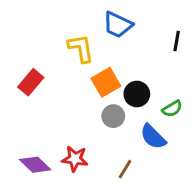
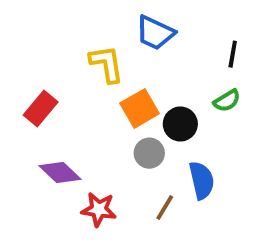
green semicircle: (172, 109) -> (227, 101), moved
blue semicircle: (153, 137) -> (202, 180), turned -148
purple diamond: (35, 165) -> (60, 173), moved
brown line: (125, 169) -> (165, 207), moved

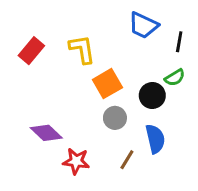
blue trapezoid: (155, 33) -> (143, 25), moved
red rectangle: (41, 108) -> (31, 51), moved
black circle: (180, 124) -> (152, 96), moved

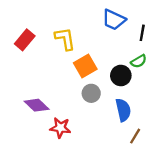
brown line: (127, 160) -> (135, 136), moved

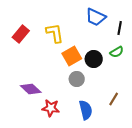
black circle: (121, 76) -> (94, 59), moved
blue semicircle: (123, 110) -> (86, 110), moved
brown line: (135, 136) -> (114, 99), moved

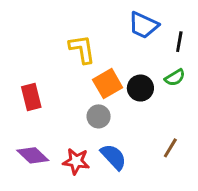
red rectangle: (21, 34) -> (31, 97), moved, turned -54
gray circle: (77, 79) -> (99, 116), moved
purple diamond: (31, 89) -> (33, 155), moved
blue semicircle: (86, 110) -> (113, 157), moved, turned -30

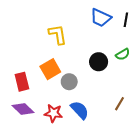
black line: (179, 42) -> (126, 20), moved
orange square: (108, 84) -> (50, 69), moved
red rectangle: (31, 97) -> (22, 82), moved

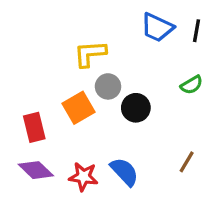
yellow L-shape: (58, 34) -> (90, 54), turned -85
black circle: (99, 62) -> (136, 108), moved
gray circle: (69, 82) -> (108, 86), moved

